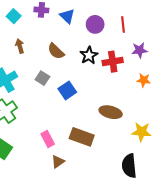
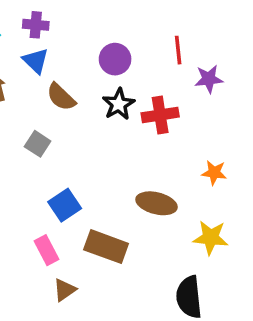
blue triangle: (67, 16) -> (36, 61), moved
purple circle: (95, 24) -> (115, 59), moved
purple star: (139, 50) -> (209, 79), moved
orange star: (144, 80) -> (214, 173), moved
blue square: (67, 90) -> (65, 205), moved

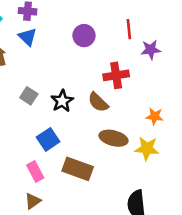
brown semicircle: (61, 97) -> (98, 102), moved
black star: (119, 104) -> (62, 101), moved
yellow star: (211, 238) -> (147, 148), moved
brown triangle: (65, 290) -> (33, 201), moved

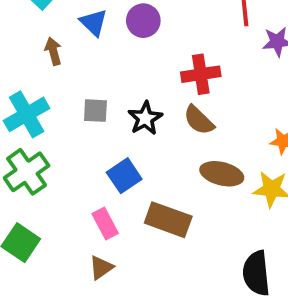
purple circle: (84, 36) -> (143, 21), moved
red cross: (116, 75) -> (201, 74), moved
gray square: (29, 96) -> (95, 111), turned -30

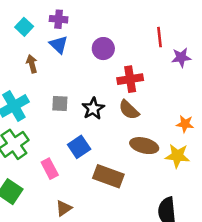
purple circle: (143, 21) -> (103, 49), moved
pink rectangle: (105, 224) -> (50, 169), moved

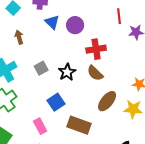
blue triangle: (59, 45) -> (52, 22), moved
gray square: (60, 103) -> (41, 68), turned -32
brown ellipse: (144, 146) -> (107, 101), turned -65
pink rectangle: (50, 169) -> (40, 126), moved

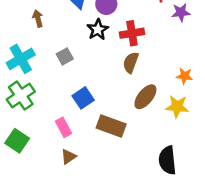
black star: (67, 72) -> (98, 30), moved
brown semicircle: (95, 73) -> (131, 63), turned 66

